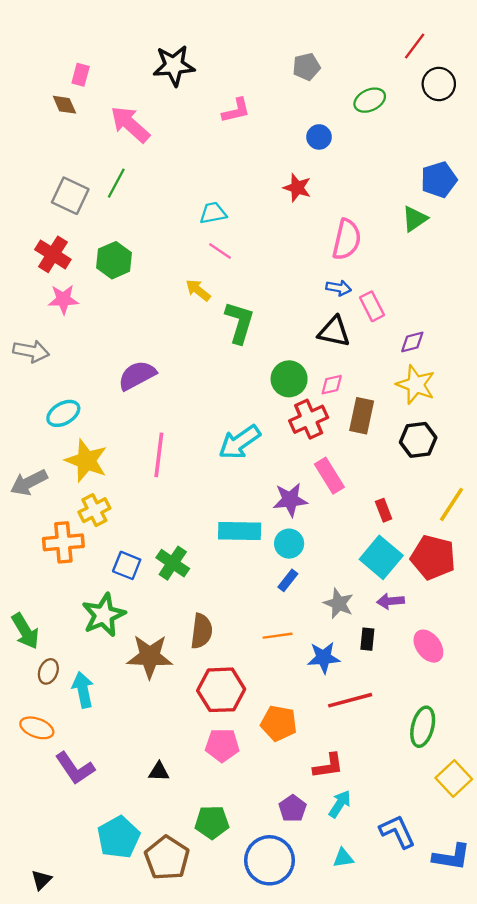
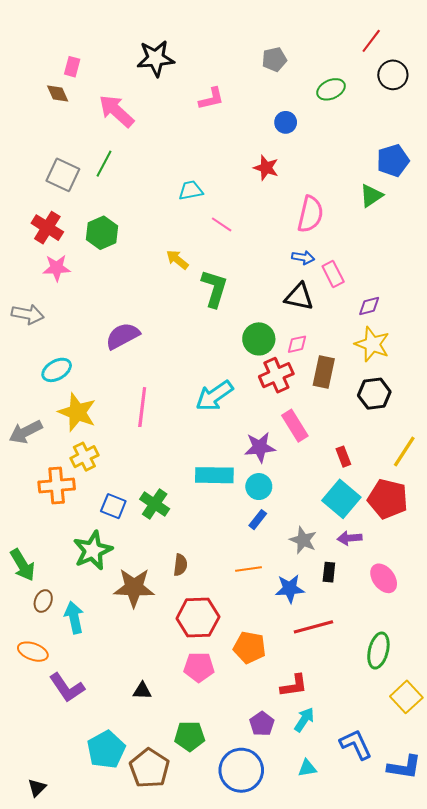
pink line: (220, 251) -> (222, 224), moved
brown semicircle: (202, 631) -> (180, 565), size x0.7

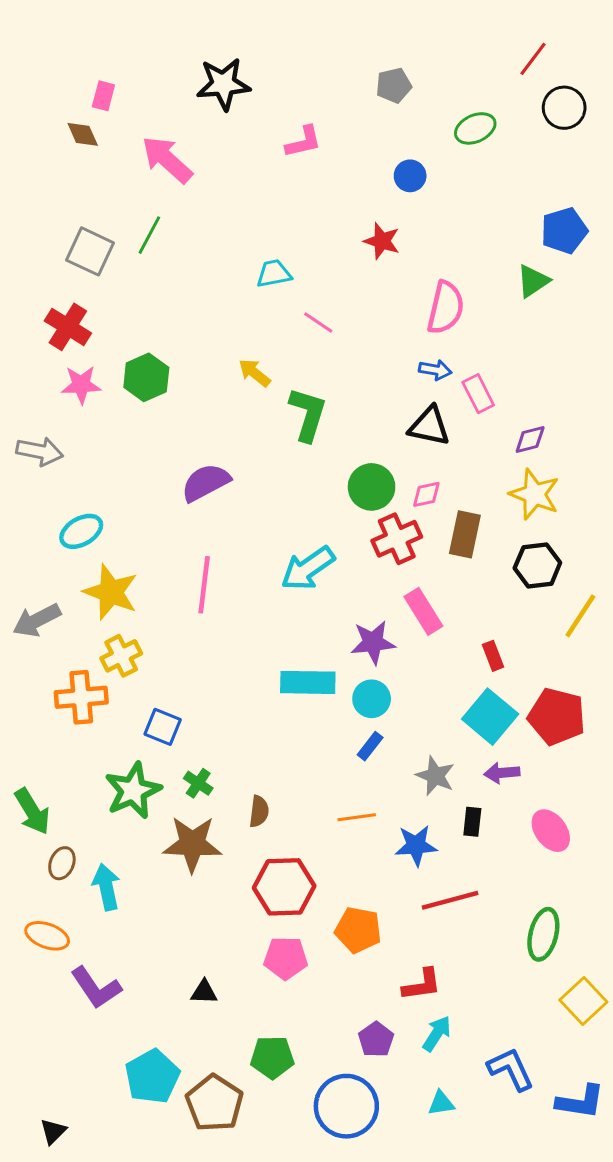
green hexagon: (102, 233) -> (146, 377), moved
purple semicircle: (123, 336) -> (206, 482), moved
yellow line: (404, 451) -> (580, 616), moved
green cross: (155, 504) -> (198, 783), moved, size x0.7

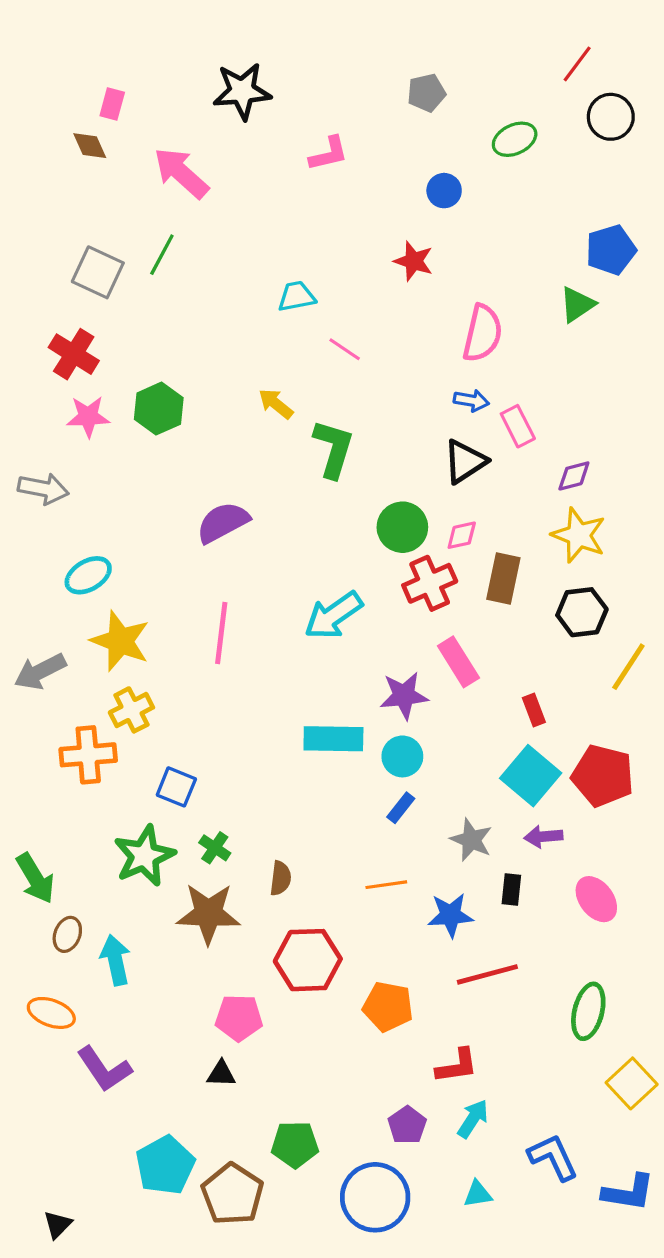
black triangle: (429, 426) -> (465, 461), turned -45
pink pentagon: (286, 958) -> (239, 1018), moved

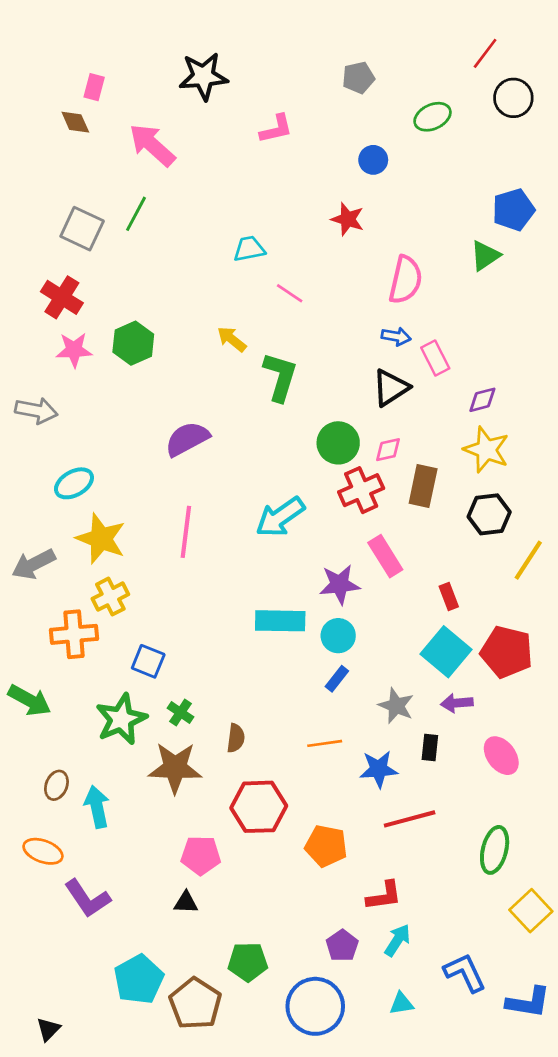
green arrow: (35, 878) -> (30, 700), moved, turned -30

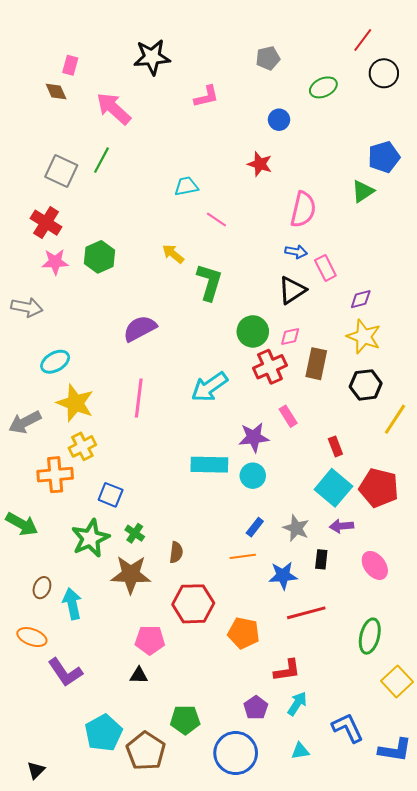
pink rectangle: (385, 556) -> (288, 416), size x0.7
blue rectangle: (337, 679) -> (255, 527), moved

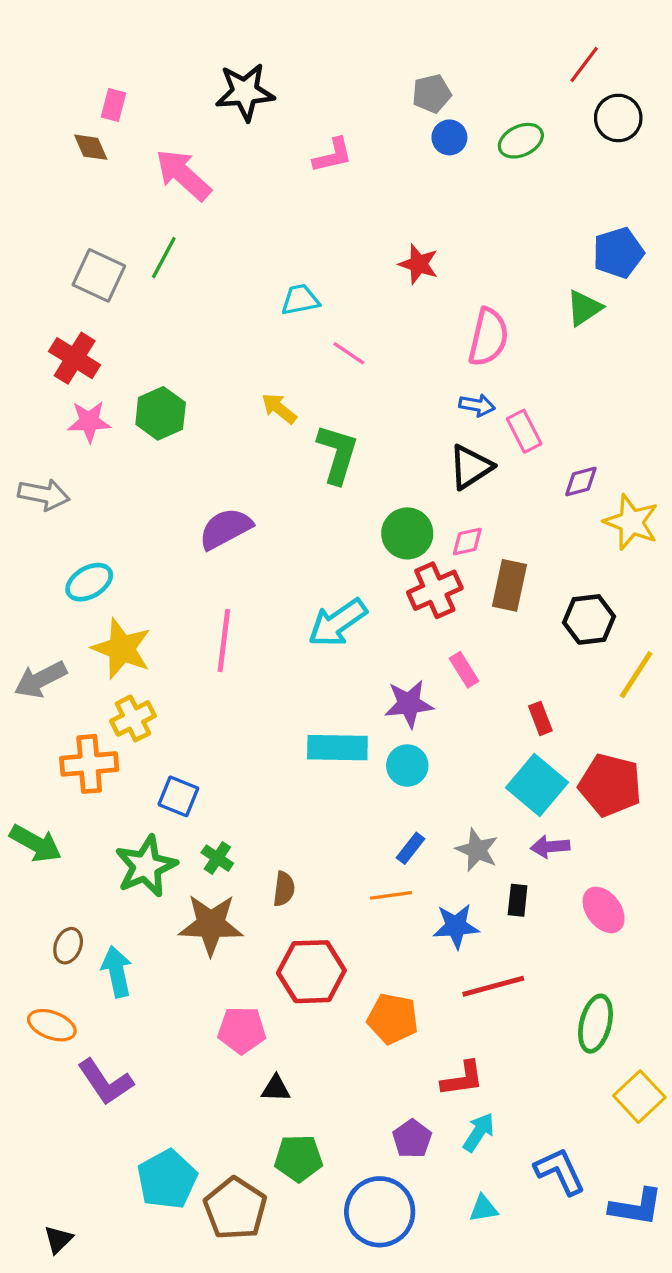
blue circle: (279, 120) -> (449, 137), moved
yellow star: (364, 337) -> (631, 522), moved
black triangle: (139, 675) -> (276, 1088), moved

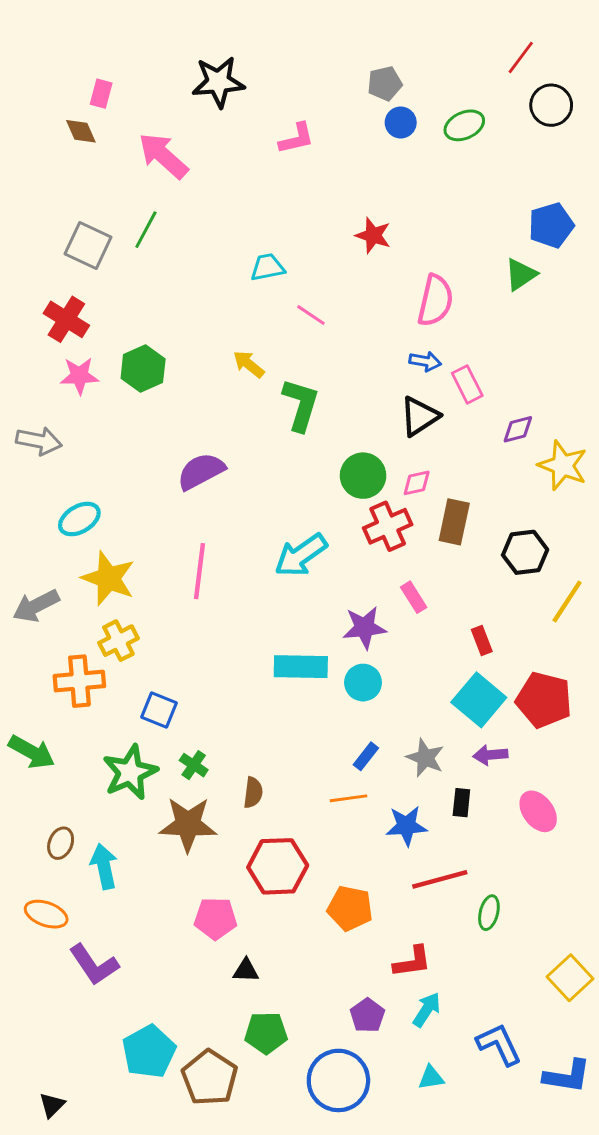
green ellipse: (596, 1024) -> (489, 913), moved, size x0.7

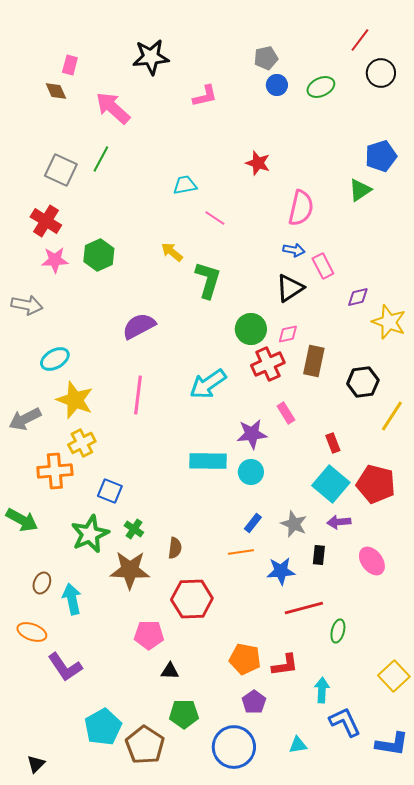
orange pentagon: (350, 908) -> (245, 659), moved
cyan arrow: (427, 1010) -> (322, 690), moved, turned -30

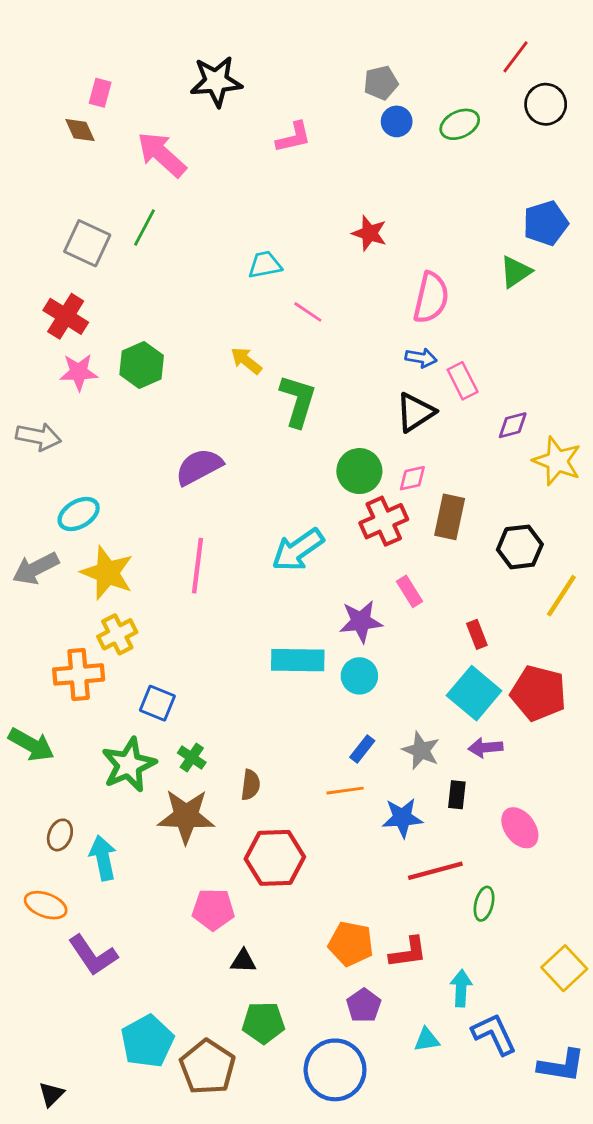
gray arrow: (25, 419) -> (36, 568), moved
pink ellipse: (372, 561) -> (520, 828), moved
cyan triangle: (298, 745) -> (427, 1040), moved

